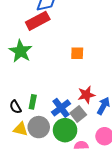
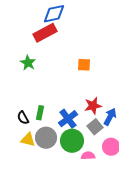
green star: (21, 51) -> (28, 63), size x0.7
gray square: (78, 114) -> (95, 127), moved

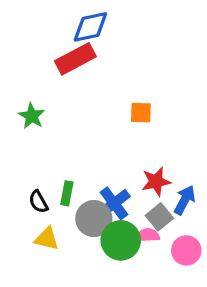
green star: (28, 63) -> (32, 116), moved
gray circle: (46, 138) -> (94, 219), moved
pink semicircle: (88, 156) -> (148, 235), moved

